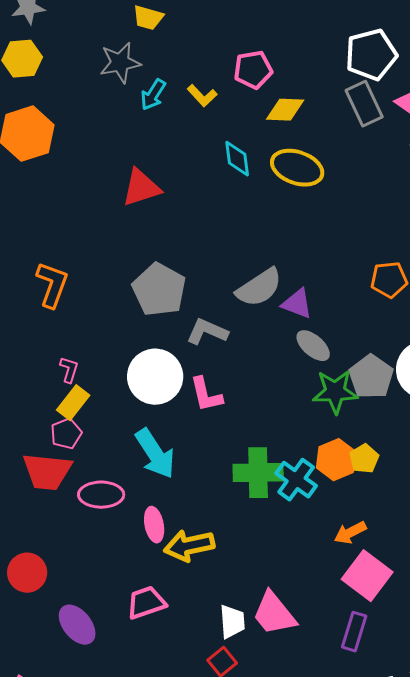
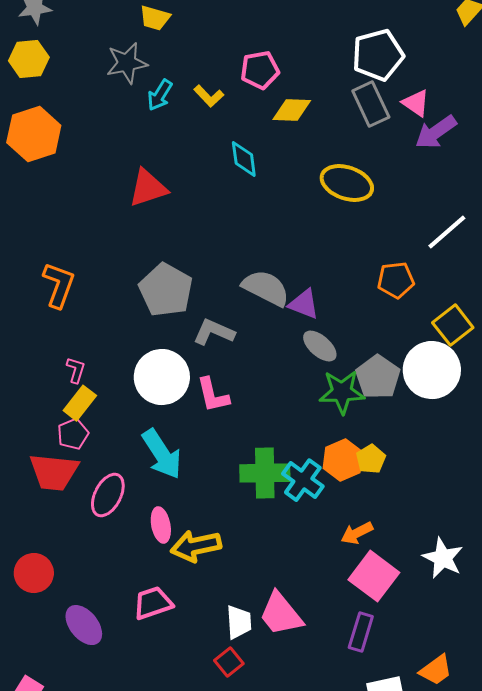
yellow ellipse: (297, 168) -> (347, 183), moved
gray semicircle: (259, 288) -> (266, 288), turned -120
pink ellipse: (101, 495) -> (108, 495), turned -63

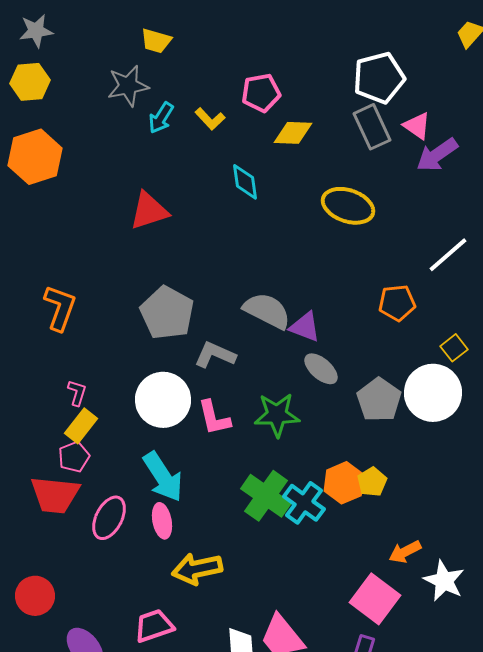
yellow square: (453, 325) -> (454, 348), size x0.7
green star: (342, 392) -> (277, 415), moved
green cross: (265, 473) -> (266, 496), turned 36
pink ellipse: (161, 525) -> (162, 521), moved
orange arrow: (357, 533) -> (405, 552), moved

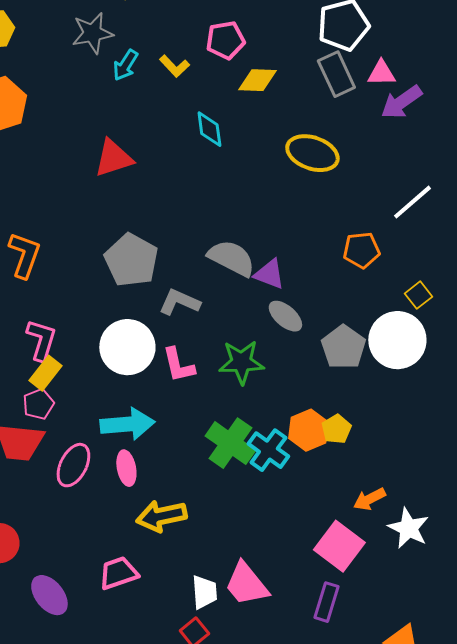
pink triangle: (417, 126) -> (381, 73), turned -36
pink L-shape: (77, 393) -> (41, 340), size x1.6
cyan arrow: (163, 477) -> (127, 424), turned -62

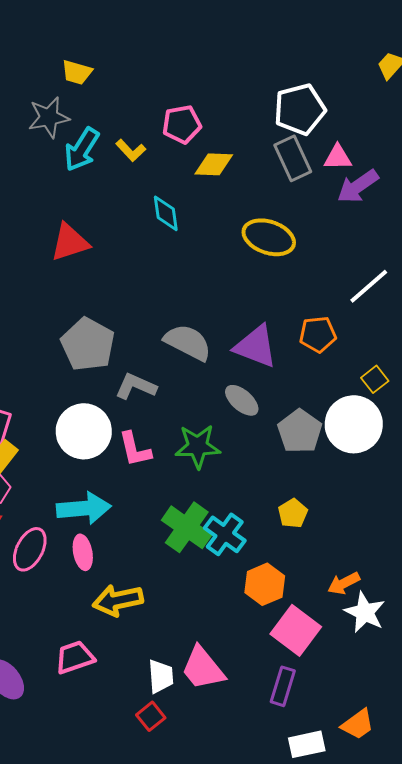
cyan arrow: (125, 65) -> (82, 149), size x1.4
purple triangle: (269, 274) -> (256, 346), moved, size x1.4
orange hexagon: (308, 430) -> (265, 584), moved
orange arrow: (369, 499) -> (344, 583), moved

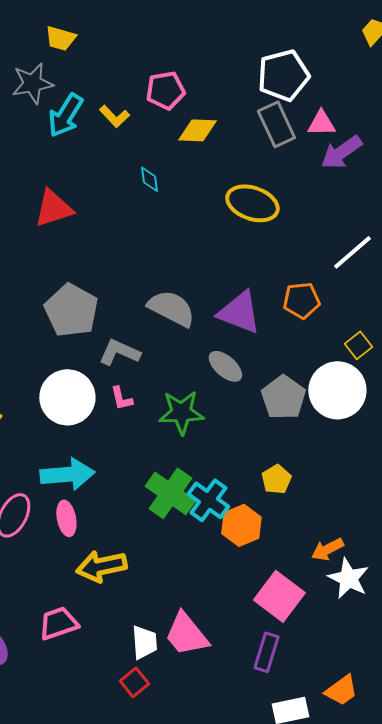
cyan diamond: (166, 213) -> (149, 179), size x0.7
pink L-shape: (135, 449) -> (121, 398), moved, size x0.7
orange hexagon: (265, 584) -> (241, 525), moved

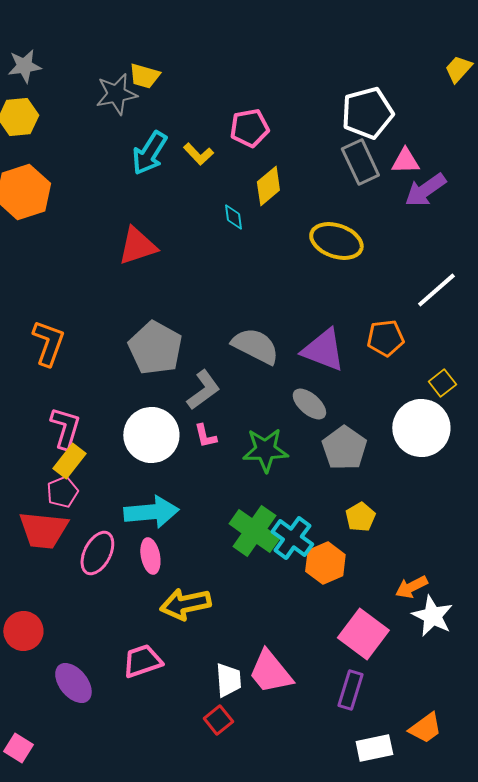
gray star: (32, 83) -> (116, 94), moved
yellow diamond: (197, 130) -> (268, 186), moved, turned -42
gray L-shape: (119, 352) -> (203, 390), turned 120
gray pentagon: (283, 397) -> (344, 448), moved

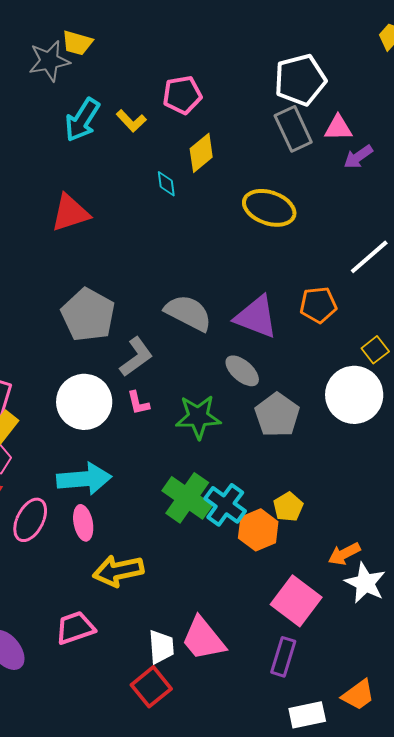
purple arrow: (425, 190) -> (358, 157), size x0.7
yellow pentagon: (360, 517) -> (288, 507), moved
red square: (218, 720) -> (151, 687), size x1.4

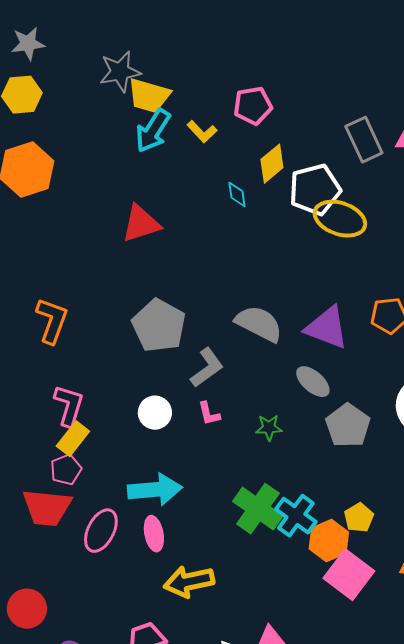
yellow trapezoid: (77, 43) -> (149, 96), moved, size x1.4
white pentagon: (300, 80) -> (315, 190), moved
white circle: (84, 402) -> (155, 413), size x0.6
green star: (198, 417) -> (269, 428), size x0.6
pink square: (296, 601) -> (349, 575), moved

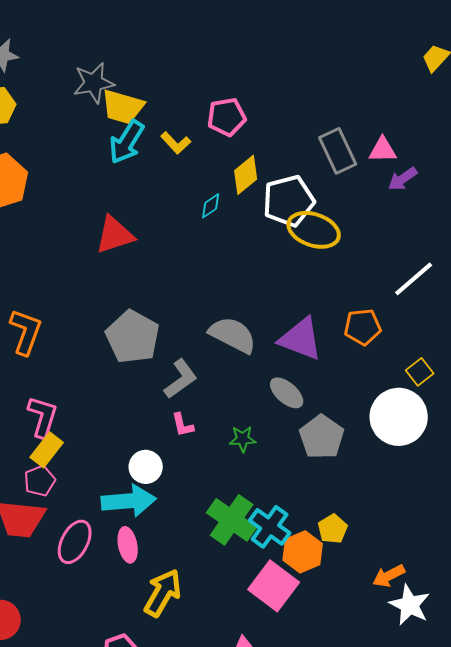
cyan diamond: (237, 195) -> (211, 206), turned 64
white circle: (155, 413) -> (146, 467), moved
pink square: (349, 575) -> (274, 586), moved
yellow arrow: (189, 582) -> (163, 593), turned 132

